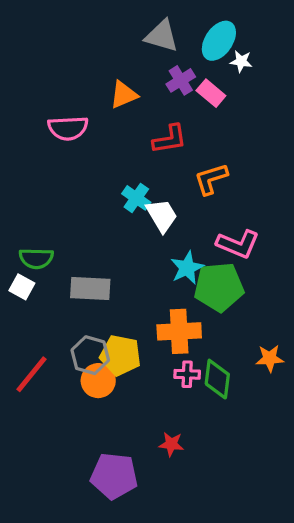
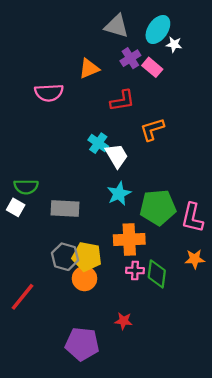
pink L-shape: (238, 244) -> (192, 218), moved, turned 80
cyan star: (187, 268) -> (119, 194), moved
red line: (31, 374) -> (23, 297), moved
orange circle: (98, 381) -> (84, 279), moved

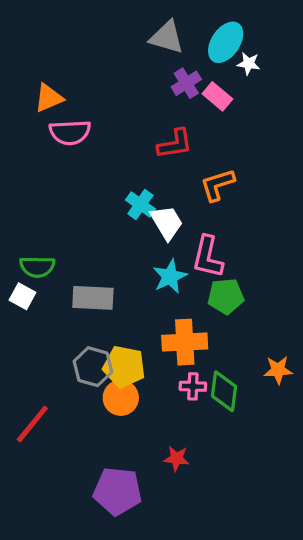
orange triangle: (89, 69) -> (49, 98), moved
green pentagon: (158, 207) -> (226, 296), size x0.7
pink L-shape: (192, 218) -> (208, 257), moved

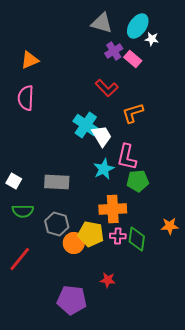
pink semicircle: (70, 132) -> (26, 98), moved, turned 95
red L-shape: (175, 144) -> (107, 88), turned 55
cyan cross: (140, 204) -> (86, 125), size x1.4
green semicircle: (37, 267) -> (23, 211), moved
yellow pentagon: (124, 367) -> (91, 234), moved

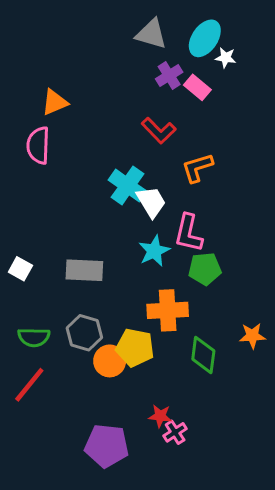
orange triangle: (30, 60) -> (55, 102), moved
green semicircle: (23, 211) -> (34, 337), moved
pink cross: (118, 236) -> (175, 432), moved, turned -35

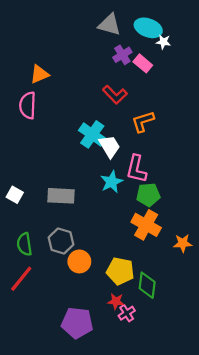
cyan ellipse: (205, 38) -> (148, 28), turned 76
orange cross: (168, 310) -> (146, 225), moved, turned 32
green semicircle: (34, 337) -> (24, 244), turned 80
yellow pentagon: (135, 348) -> (120, 271), moved
green diamond: (203, 355) -> (147, 285), moved

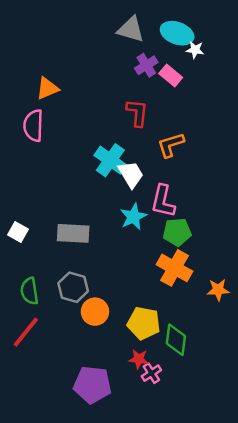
red L-shape: (115, 95) -> (137, 113), turned -130

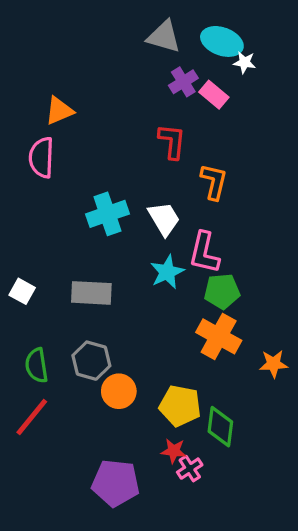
orange L-shape: (171, 145) -> (214, 182), turned 120
cyan cross: (110, 160) -> (108, 214), moved, turned 36

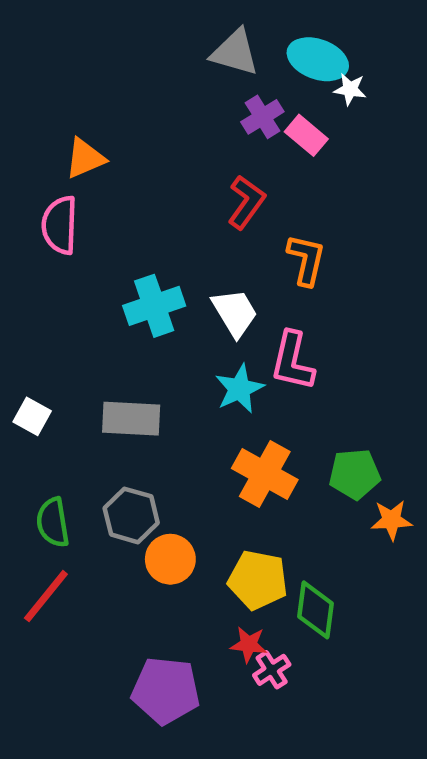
red L-shape: (172, 141) -> (246, 202), turned 30
green pentagon: (222, 291) -> (355, 474), moved
orange cross: (219, 336) -> (265, 474), moved

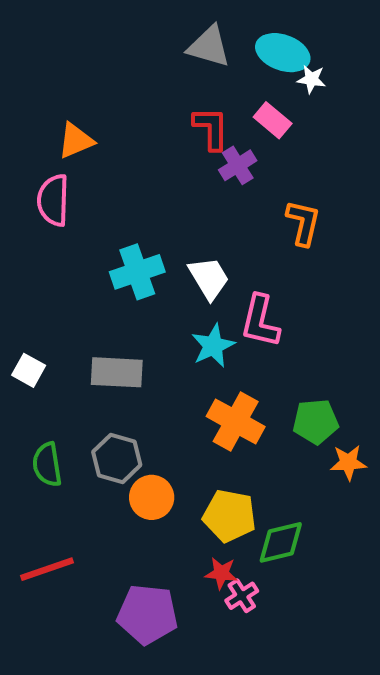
purple cross: (262, 117) -> (238, 165), moved
red L-shape: (246, 202) -> (211, 128), moved, turned -36
orange L-shape: (306, 260) -> (303, 223), moved
red line: (46, 596) -> (47, 569), moved, turned 32
green diamond: (315, 610) -> (281, 542), turned 69

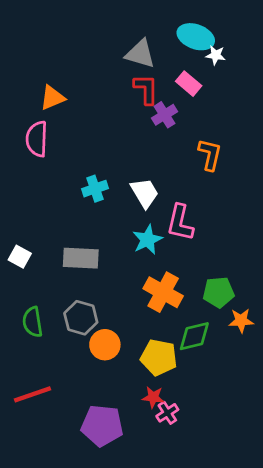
gray triangle: (209, 46) -> (140, 54), moved
cyan cross: (137, 272) -> (95, 189), size x0.7
green diamond: (281, 542) -> (194, 336), moved

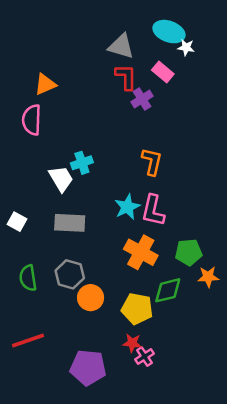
orange L-shape: (210, 155) -> (152, 162), moved
white trapezoid: (145, 193) -> (61, 179), moved
pink L-shape: (180, 223) -> (153, 211), moved

